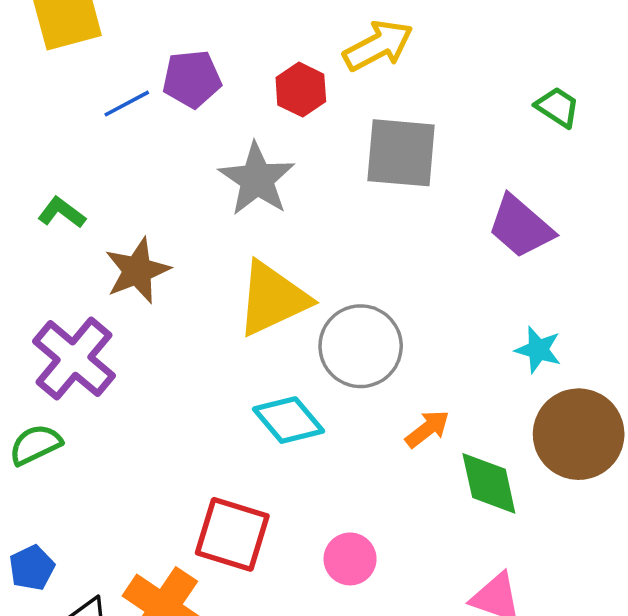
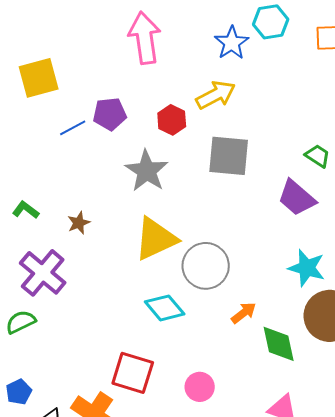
green trapezoid: (558, 107) -> (318, 156), moved
green L-shape: (62, 213) -> (26, 210), moved
brown star: (137, 271) -> (79, 223), size x0.6
cyan star: (538, 350) -> (307, 268), size x1.4

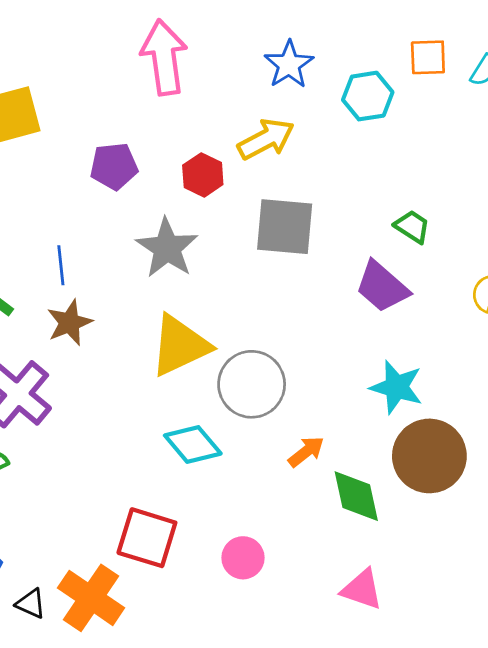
cyan hexagon: (271, 22) -> (368, 96), moved
blue line: (73, 128) -> (61, 265), moved, turned -68
brown star: (79, 223) -> (69, 323), size x1.4

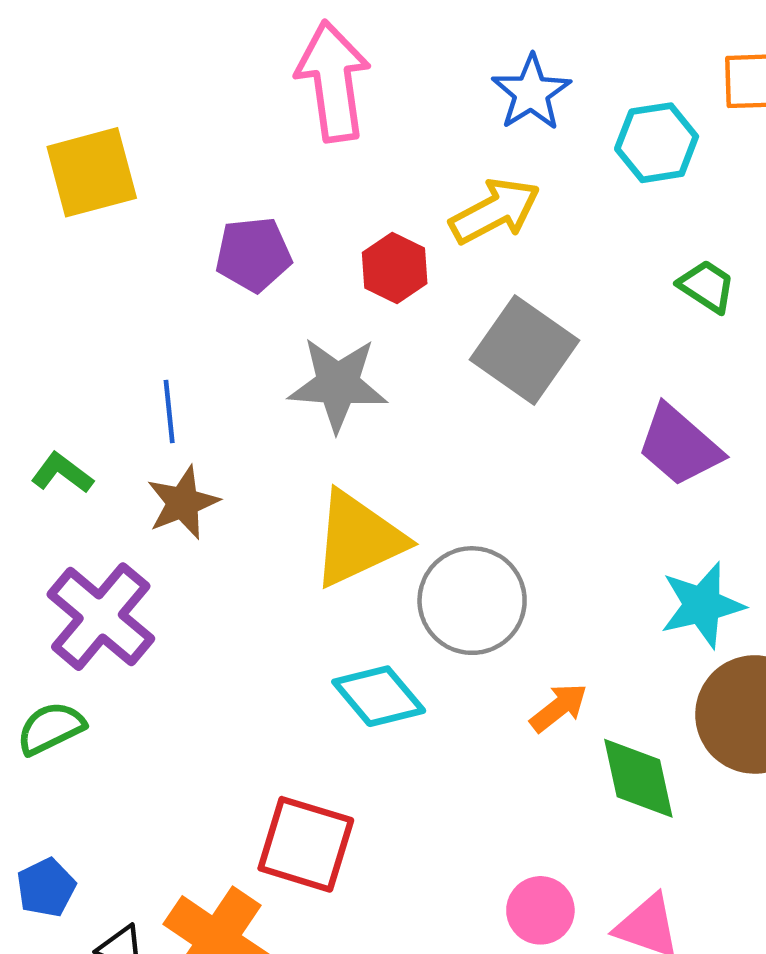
gray square: (285, 227) -> (524, 350), turned 30
green trapezoid: (412, 227) -> (707, 286), moved
gray star: (167, 248) -> (338, 384), turned -30
cyan star: (396, 387) -> (702, 605), turned -30
pink circle: (243, 558) -> (540, 910), moved

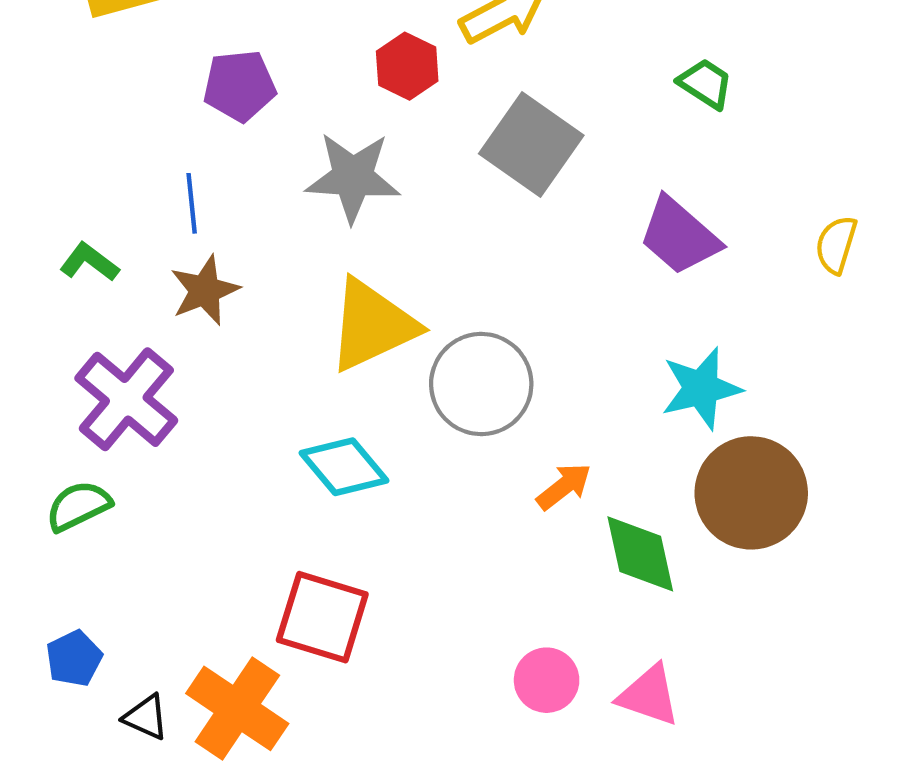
purple pentagon: (253, 254) -> (240, 86), moved
cyan diamond: (379, 696) -> (344, 467), moved

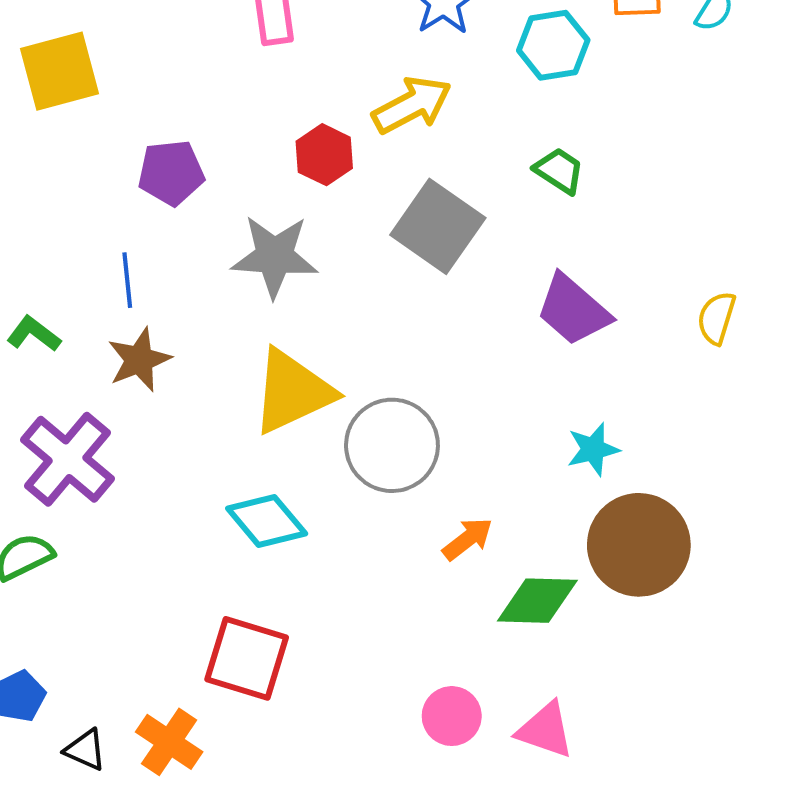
green trapezoid: (705, 84) -> (559, 171), moved
cyan star: (701, 388) -> (593, 449), size x0.7
green diamond: (640, 554) -> (537, 601), turned -76
orange cross: (237, 708) -> (169, 742), size x0.7

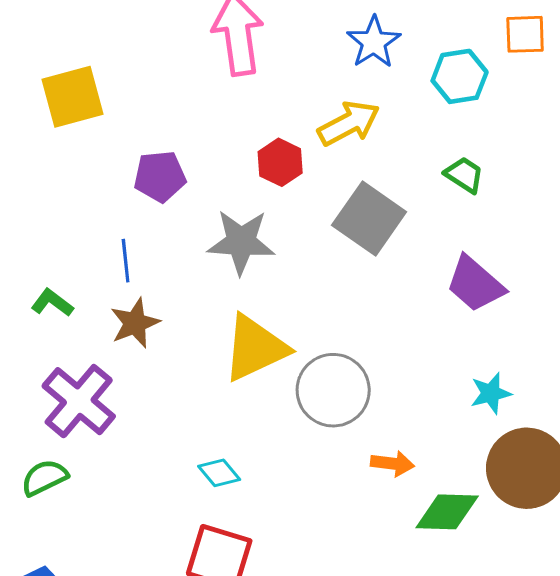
cyan diamond: (267, 521) -> (219, 473), moved, size x0.7
orange arrow: (468, 539) -> (392, 464), turned 45

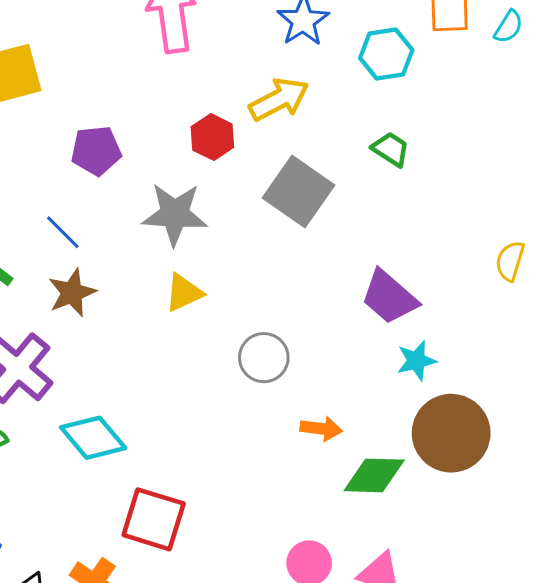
blue line: (126, 261) -> (63, 232), turned -39
purple trapezoid: (475, 284) -> (389, 297), moved
yellow triangle: (255, 348) -> (184, 293), moved, size x0.6
gray circle: (333, 390) -> (264, 358), size x0.7
cyan diamond: (219, 473) -> (93, 438), moved, size x1.6

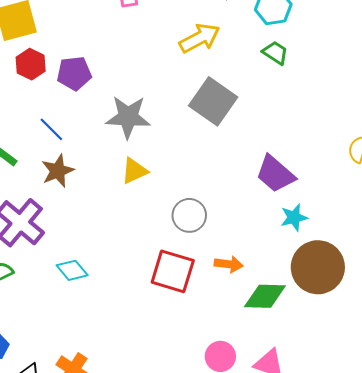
red hexagon: (212, 137) -> (31, 64), moved
green trapezoid: (391, 149) -> (275, 53), moved
cyan diamond: (93, 438) -> (72, 270), size x0.7
red square: (154, 519) -> (173, 271), moved

